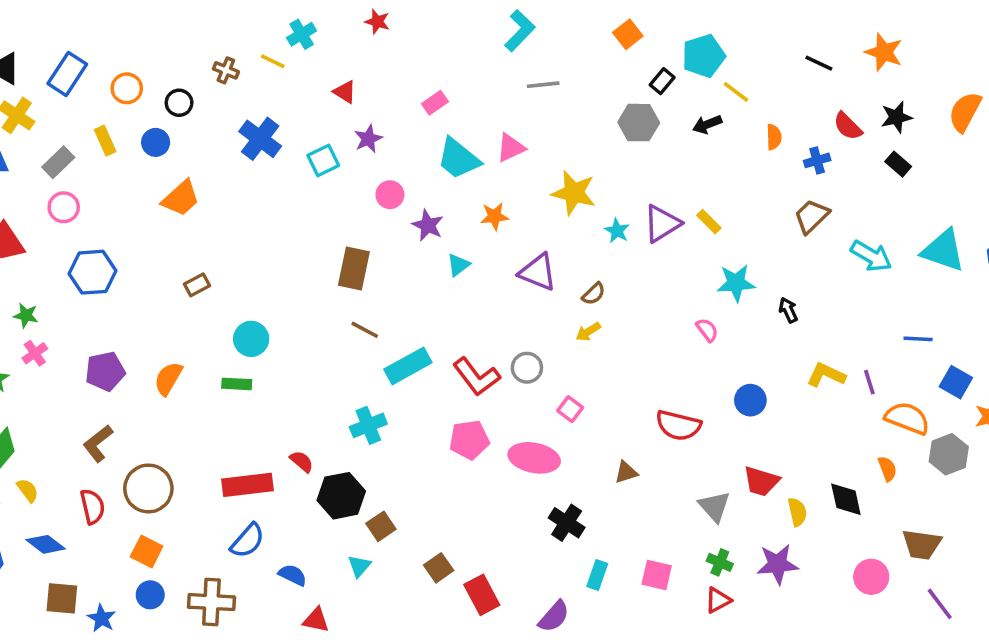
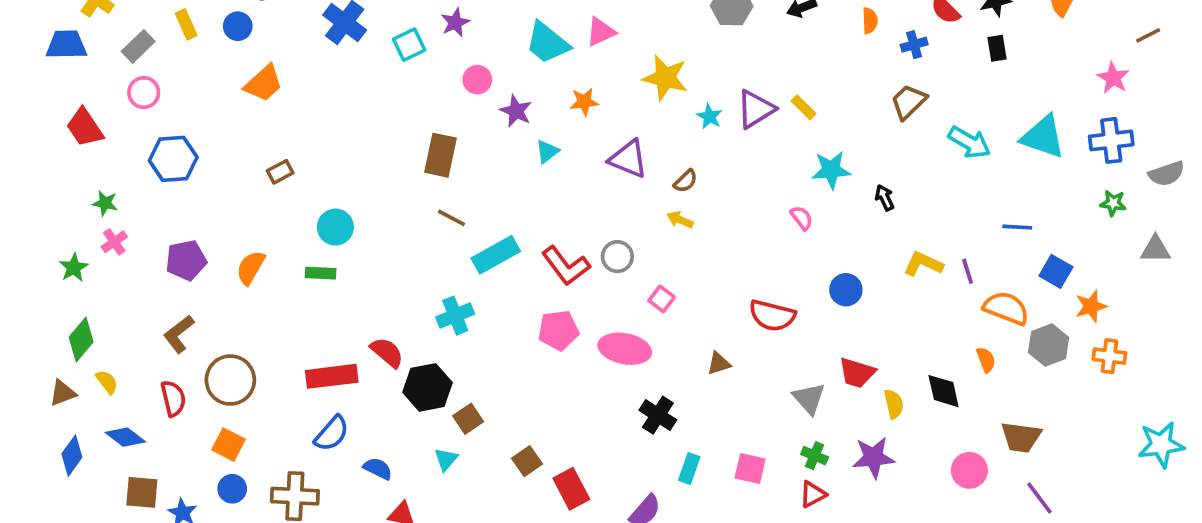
black rectangle: (898, 164) -> (997, 48), turned 40
yellow arrow: (588, 332) -> (680, 220), turned 55
red semicircle: (302, 461) -> (387, 352), size x1.4

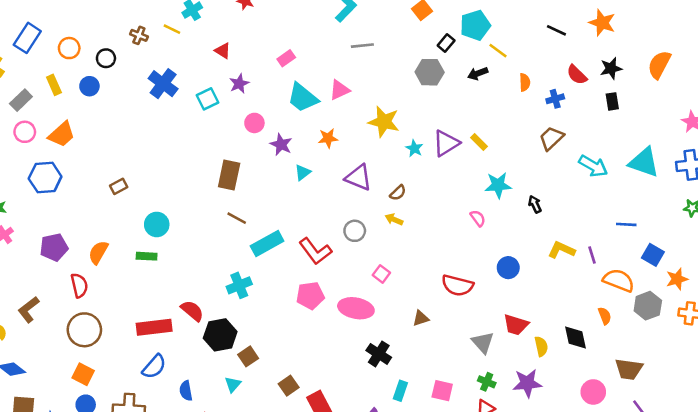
orange trapezoid: (264, 83) -> (62, 134), moved
gray circle: (617, 257) -> (355, 231), moved
brown L-shape: (179, 334) -> (29, 309), moved
red semicircle: (173, 398) -> (79, 285), moved
blue semicircle: (378, 468) -> (186, 391), turned -126

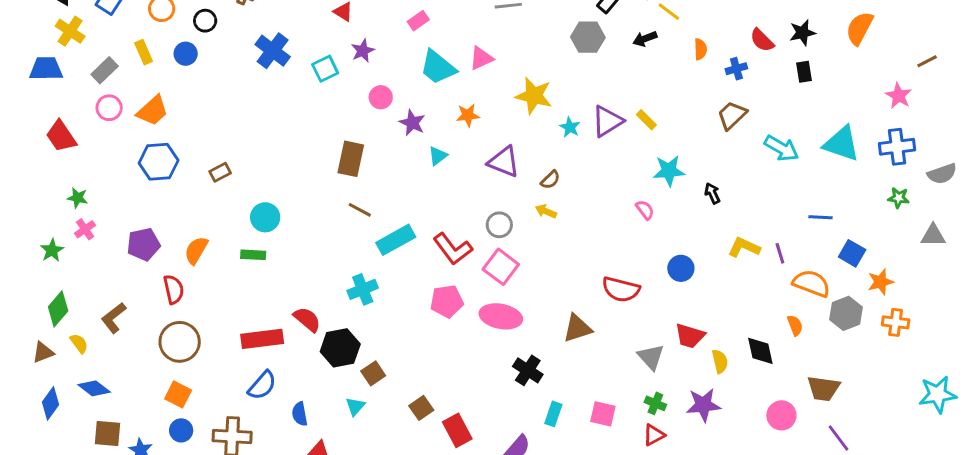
blue hexagon: (45, 178) -> (159, 162), moved
pink square: (381, 274) -> (501, 267), moved, size x1.6
brown triangle: (421, 318) -> (577, 328), size x1.5

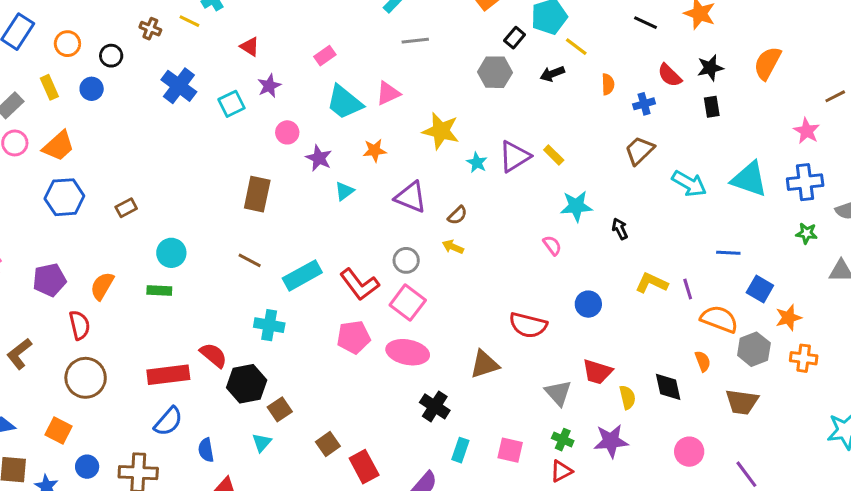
brown line: (360, 210) -> (250, 260), moved
cyan cross: (363, 289) -> (269, 325), turned 32
brown trapezoid: (823, 388) -> (742, 402), moved
orange square: (178, 394) -> (58, 430), moved

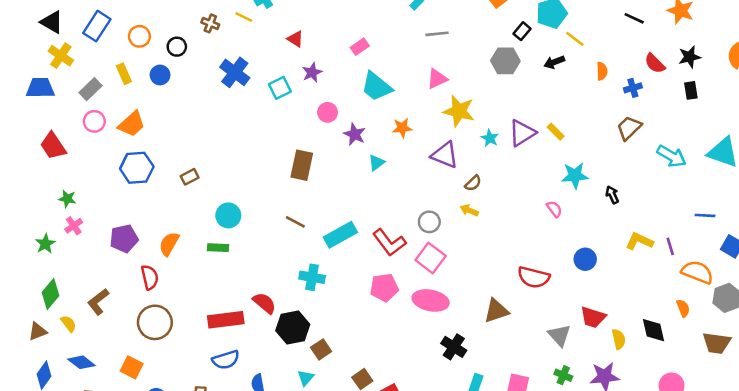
pink triangle: (388, 93) -> (437, 79), moved
purple triangle: (411, 197) -> (445, 155), moved
blue semicircle: (168, 421) -> (226, 360), turned 32

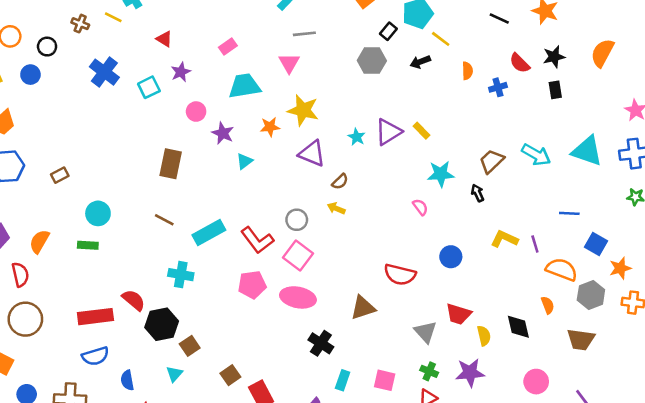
pink triangle: (437, 79) -> (289, 63), moved, turned -35
cyan trapezoid: (376, 87) -> (244, 86), turned 132
yellow star: (459, 111) -> (303, 110), moved
brown trapezoid: (629, 128) -> (492, 161), moved

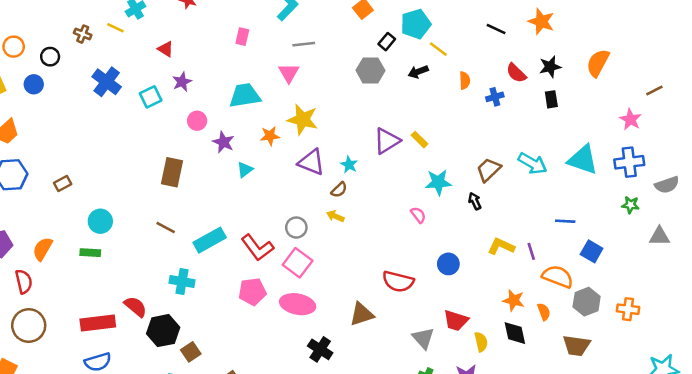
pink rectangle: (228, 47) -> (242, 37), moved, turned -42
cyan star: (357, 137) -> (349, 165), moved
orange star: (620, 268) -> (514, 300), moved, turned 30

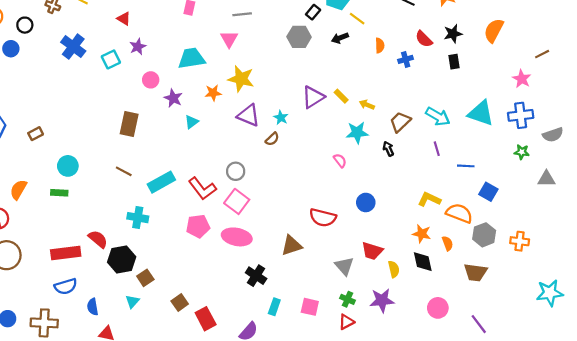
yellow arrow: (335, 216) -> (367, 105), moved
yellow L-shape: (501, 246) -> (429, 199), moved
purple line: (531, 251) -> (437, 149), moved

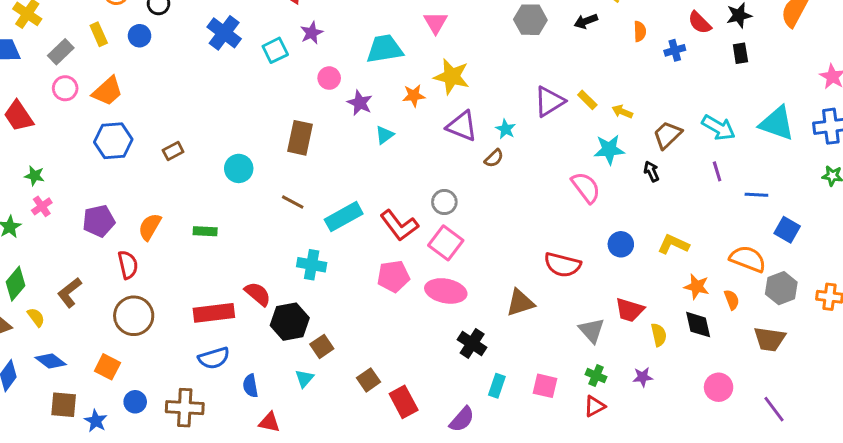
pink semicircle: (340, 161) -> (586, 187), size x1.6
cyan circle: (68, 166) -> (239, 168), moved
yellow L-shape: (429, 199) -> (673, 244), moved
purple star: (382, 300) -> (643, 377), size x0.6

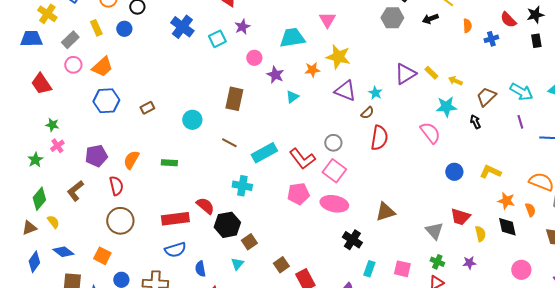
red semicircle: (562, 265) -> (379, 138), moved, turned -95
brown L-shape: (70, 292) -> (75, 191), moved

